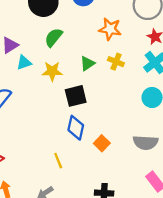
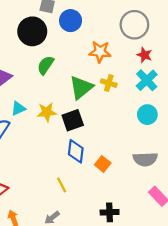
cyan triangle: (24, 63) -> (18, 109), moved
green triangle: (87, 63) -> (81, 87), size x1.6
yellow star: (52, 71) -> (47, 112), moved

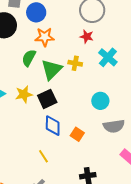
orange star: (100, 52) -> (45, 37), moved
red star: (144, 55) -> (87, 37), moved
green semicircle: (46, 65) -> (29, 58), moved
cyan circle: (147, 115) -> (100, 101), moved

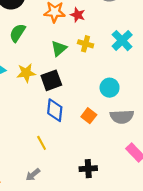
red star: (87, 37) -> (78, 15), moved
green semicircle: (29, 58) -> (17, 33), moved
green triangle: (51, 70) -> (59, 48), size x0.7
orange square: (77, 134) -> (89, 116), moved

